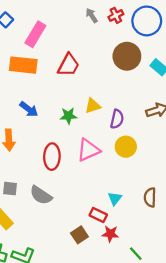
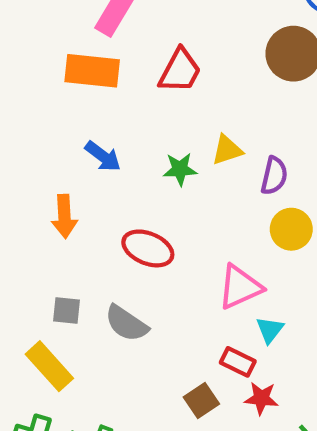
pink triangle: (88, 150) -> (240, 287), moved
red ellipse: (52, 157) -> (148, 248), turned -70

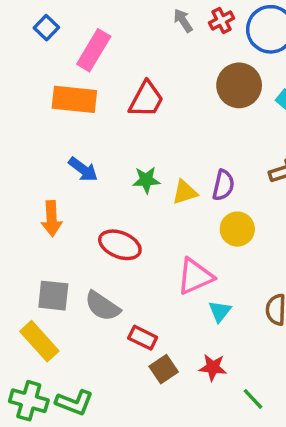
yellow triangle: (227, 150) -> (185, 192), moved
gray square: (66, 311) -> (53, 296), size x1.4
red rectangle: (238, 362) -> (143, 338), moved

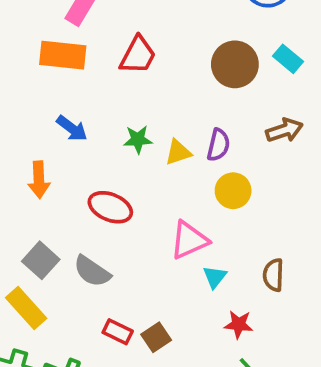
brown circle: (239, 85) -> (235, 64), moved
gray square: (53, 296) -> (41, 260), turned 36
red rectangle: (143, 338) -> (118, 332), moved
red star: (213, 367) -> (239, 324), moved

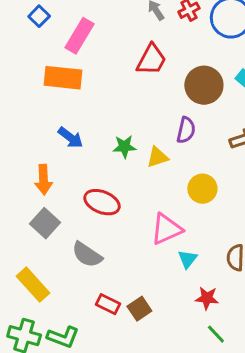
red trapezoid: (138, 55) -> (151, 60), moved
purple semicircle: (218, 145) -> (186, 130), moved
gray square: (41, 260) -> (45, 223), moved

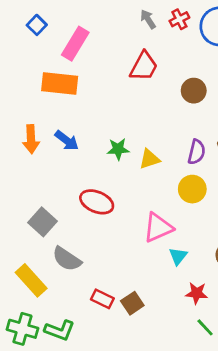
brown circle: (204, 85) -> (194, 91), size x0.7
purple semicircle: (186, 130) -> (197, 152), moved
orange arrow: (44, 180) -> (31, 139), moved
gray semicircle: (87, 255) -> (67, 259), moved

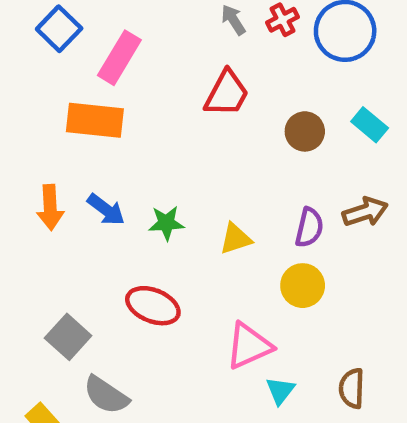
blue square: (37, 25) -> (59, 29), size x1.4
green star: (118, 149) -> (166, 223), moved

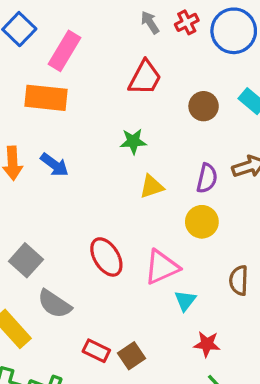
green star: (166, 223) -> (133, 141), moved
red ellipse: (153, 306) -> (106, 257), moved, turned 36
brown semicircle: (352, 388) -> (239, 280), moved

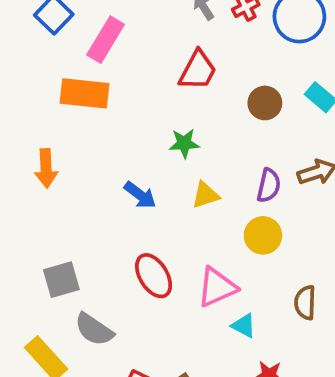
blue arrow: (54, 165) -> (140, 195), moved
gray square: (26, 260) -> (61, 280), turned 32
cyan triangle: (185, 301) -> (244, 326), turned -40

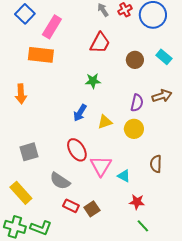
blue arrow: (140, 195) -> (80, 113), moved, turned 84
yellow triangle: (205, 195) -> (105, 122), moved
pink triangle: (217, 287) -> (101, 166), moved, turned -35
gray semicircle: (94, 329) -> (60, 181), moved

